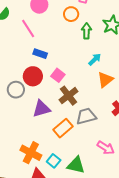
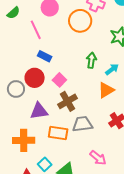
orange circle: (71, 14) -> (80, 21), size x1.5
green arrow: (86, 31) -> (91, 60), moved
cyan arrow: (95, 59) -> (112, 69), moved
orange rectangle: (63, 128) -> (58, 133), turned 42
orange cross: (31, 153) -> (24, 140), moved, turned -35

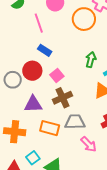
pink arrow: (98, 158) -> (89, 144), moved

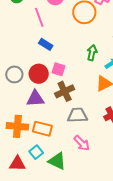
red circle: (32, 71) -> (39, 74), moved
pink square: (57, 76) -> (58, 69), turned -32
orange rectangle: (50, 128) -> (42, 129), moved
pink arrow: (89, 144) -> (82, 143), moved

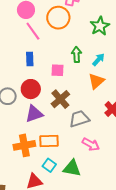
pink line: (39, 17) -> (33, 31), moved
blue rectangle: (46, 44) -> (30, 59), turned 72
pink square: (58, 69) -> (57, 70), moved

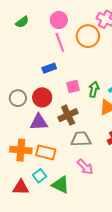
green arrow: (77, 54) -> (94, 89), moved
blue rectangle: (30, 59) -> (49, 68), turned 56
pink square: (57, 70) -> (73, 86), turned -32

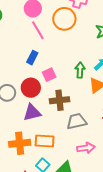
blue rectangle: (49, 68) -> (32, 58), turned -32
pink square: (73, 86) -> (49, 75), moved
brown cross: (68, 115) -> (59, 100), turned 30
pink arrow: (85, 167) -> (86, 148), turned -42

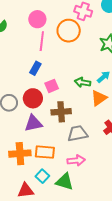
pink line: (38, 30) -> (42, 41), turned 36
green arrow: (80, 70) -> (83, 82), turned -84
pink arrow: (86, 148) -> (76, 160), moved

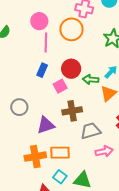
red circle: (33, 98) -> (71, 69), moved
pink arrow: (76, 160) -> (104, 151), moved

